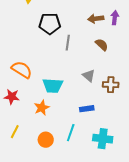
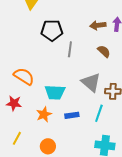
gray triangle: (89, 76) -> (91, 82), size x1.5
blue rectangle: (87, 109) -> (72, 115), moved
cyan line: (71, 133) -> (99, 113), moved

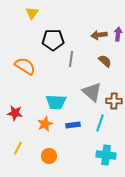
orange semicircle: (24, 76) -> (25, 66), moved

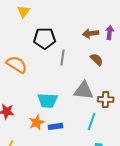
gray triangle: (92, 92) -> (84, 90), turned -35
blue rectangle: (73, 125) -> (56, 126), moved

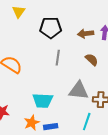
black pentagon: (45, 38) -> (51, 28), moved

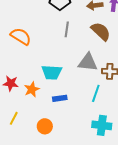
brown semicircle: (92, 60) -> (101, 31), size x1.5
orange star: (32, 123) -> (32, 89), moved

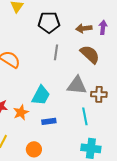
cyan trapezoid: (52, 72) -> (41, 95), turned -65
cyan line: (96, 93) -> (85, 116), turned -30

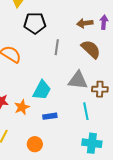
black pentagon: (49, 22) -> (35, 23), moved

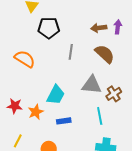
brown cross: (100, 89) -> (114, 94), turned -35

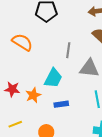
gray line: (71, 52) -> (68, 50), moved
yellow line: (18, 141) -> (15, 124), turned 40

